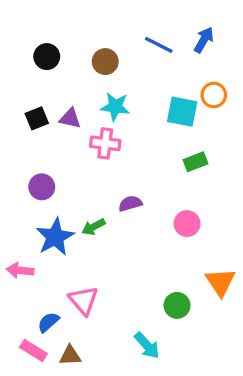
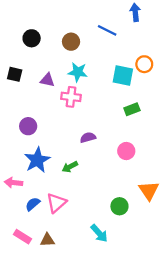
blue arrow: (204, 40) -> (135, 12), moved, turned -36
black square: (37, 118) -> (15, 74), moved, turned 35
green arrow: (94, 227) -> (70, 167), moved
pink triangle: (84, 300) -> (56, 203), turned 30
blue semicircle: (48, 322) -> (33, 204), moved

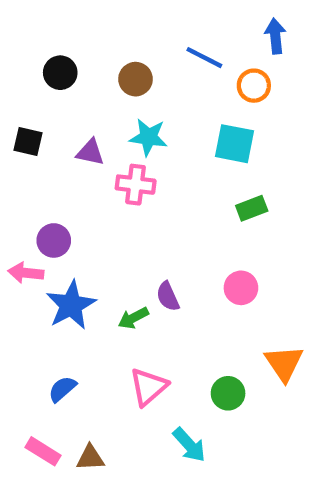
blue arrow: (135, 12) -> (275, 36), moved
orange circle: (144, 64) -> (254, 86), moved
purple semicircle: (88, 137) -> (168, 296), moved, turned -98
pink arrow: (14, 183) -> (26, 273), moved
pink triangle: (56, 203) -> (148, 387), moved

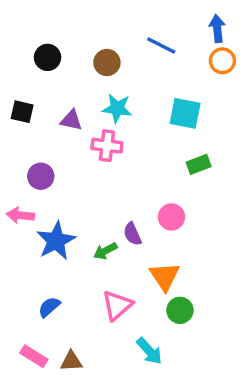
orange circle: (254, 86) -> (222, 61), moved
purple circle: (54, 240) -> (41, 176), moved
pink circle: (241, 288) -> (171, 217), moved
orange triangle: (284, 363) -> (165, 276), moved

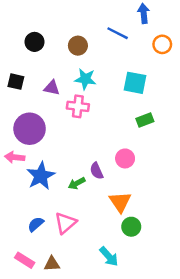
blue arrow: (217, 29) -> (144, 13), moved
purple circle: (41, 176) -> (30, 129), size x1.6
pink triangle: (117, 305) -> (66, 223), moved

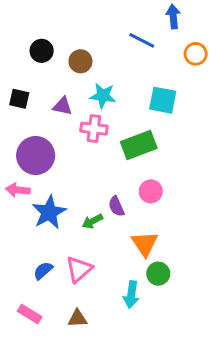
brown circle: (78, 46) -> (80, 61), moved
green rectangle: (145, 120) -> (139, 145), moved, size x1.6
cyan arrow: (109, 256) -> (131, 295), moved, turned 50
brown triangle: (52, 264) -> (77, 318), moved

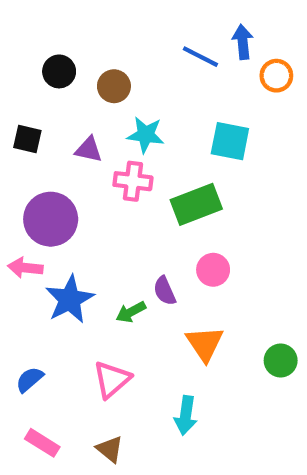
blue arrow: (173, 16) -> (243, 42), moved
blue semicircle: (43, 271) -> (30, 379), moved
green circle: (158, 274) -> (281, 361), moved
brown triangle: (77, 318) -> (110, 449), turned 42

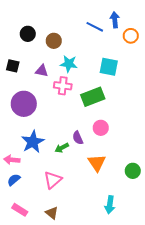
pink arrow: (25, 268) -> (12, 160), moved
cyan arrow: (186, 415) -> (110, 205), moved

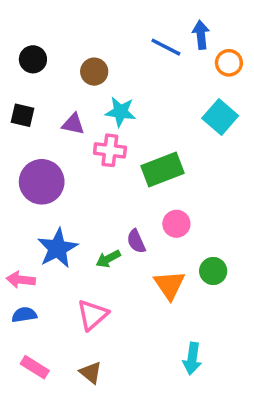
black circle: (28, 34) -> (33, 59), moved
cyan square: (109, 67) -> (220, 117), moved, turned 30
green circle: (133, 171) -> (213, 271), moved
blue semicircle: (14, 180) -> (24, 315), turned 32

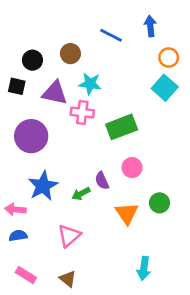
blue line: (166, 47) -> (111, 35), moved
black circle: (33, 59) -> (32, 60), moved
orange circle: (229, 63) -> (169, 58), moved
purple triangle: (73, 124) -> (55, 93), size x1.5

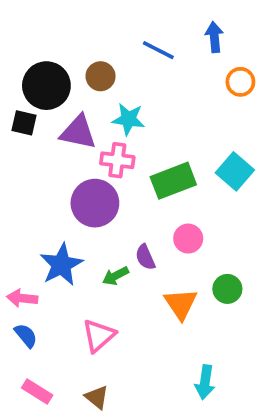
black circle: (32, 60) -> (46, 86), size x1.6
cyan square: (165, 88) -> (235, 171), moved
purple circle: (31, 136) -> (95, 203), moved
blue semicircle: (18, 236) -> (26, 336), turned 60

